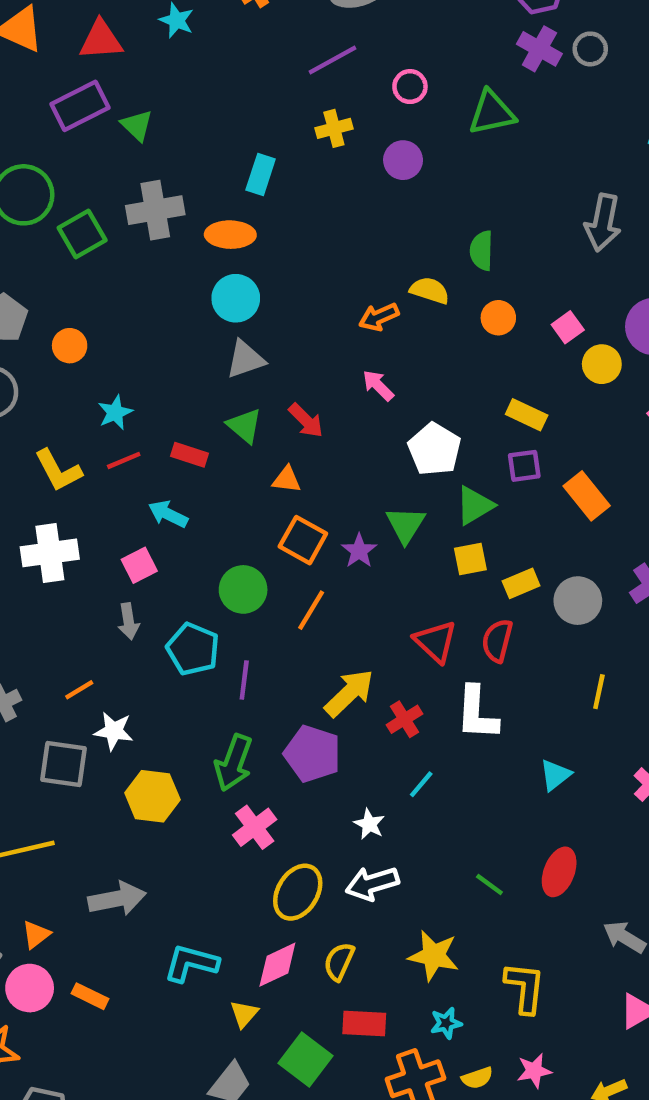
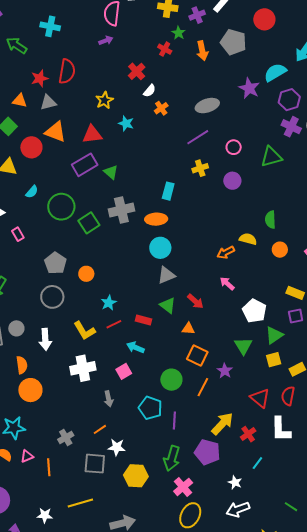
purple star: (359, 551) -> (225, 371), moved
gray arrow: (129, 621) -> (109, 399), moved
yellow ellipse: (298, 892) -> (190, 515), moved

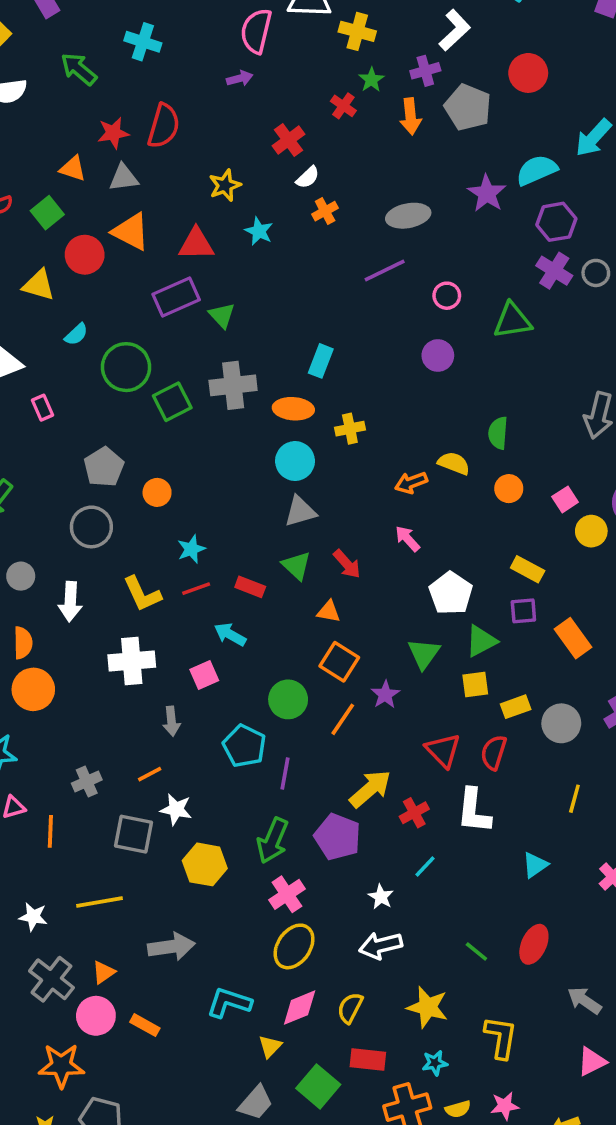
purple cross: (197, 15) -> (425, 71), moved
yellow cross: (200, 168) -> (350, 429), moved

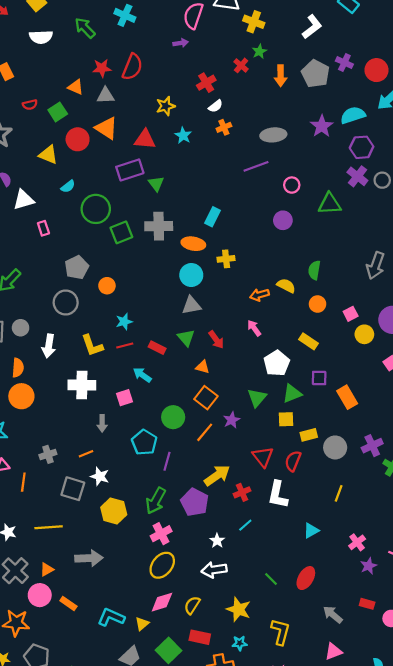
purple cross: (425, 71) -> (344, 63), moved, turned 35
red circle: (528, 73) -> (376, 70), moved
yellow rectangle: (528, 569) -> (309, 341), moved
cyan L-shape: (229, 1003) -> (111, 617), moved

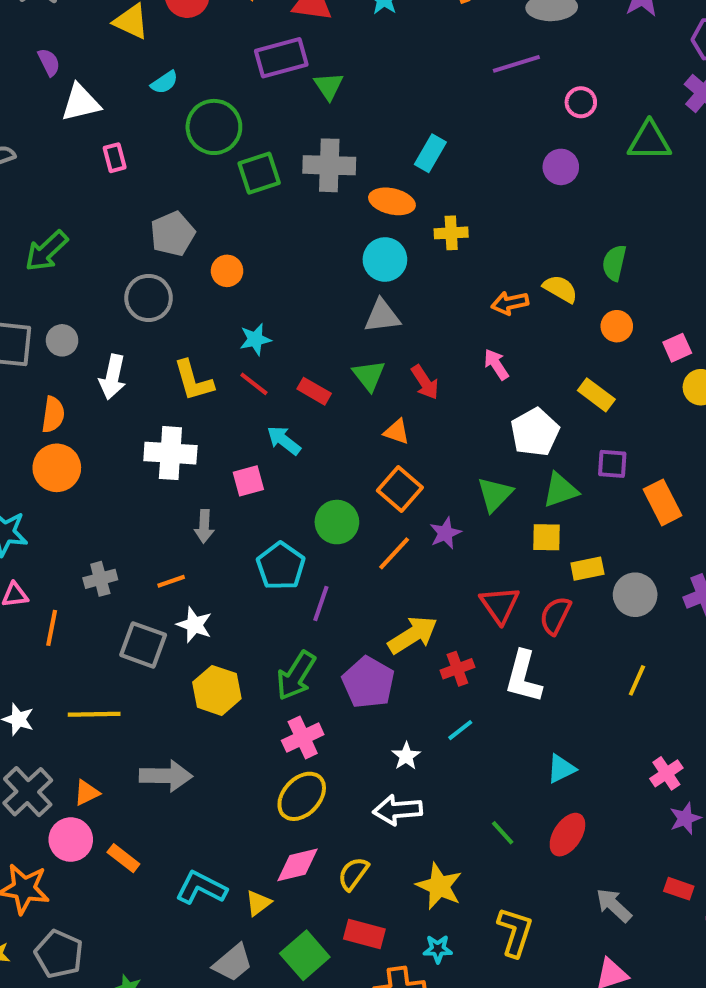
red line: (125, 346) -> (254, 384), turned 49
cyan triangle: (311, 531) -> (561, 769), moved

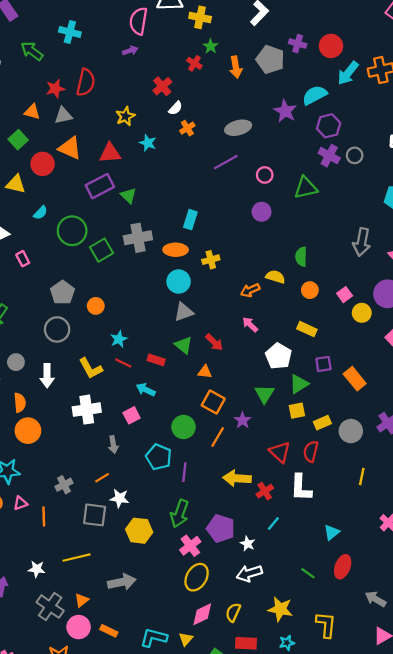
yellow arrow: (413, 635) -> (237, 478), turned -132
purple pentagon: (368, 682) -> (221, 528), moved

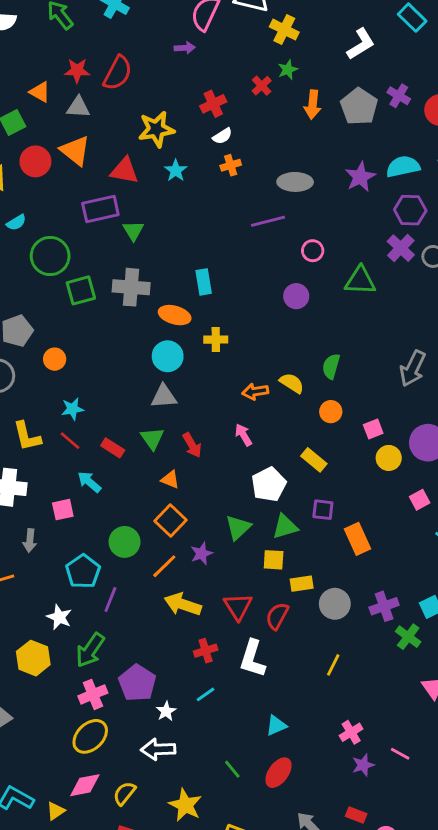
yellow star: (125, 116) -> (156, 129), size x1.4
cyan rectangle: (190, 220) -> (204, 282), turned -42
yellow arrow: (237, 478) -> (183, 604), moved
white star: (119, 498) -> (59, 617), moved

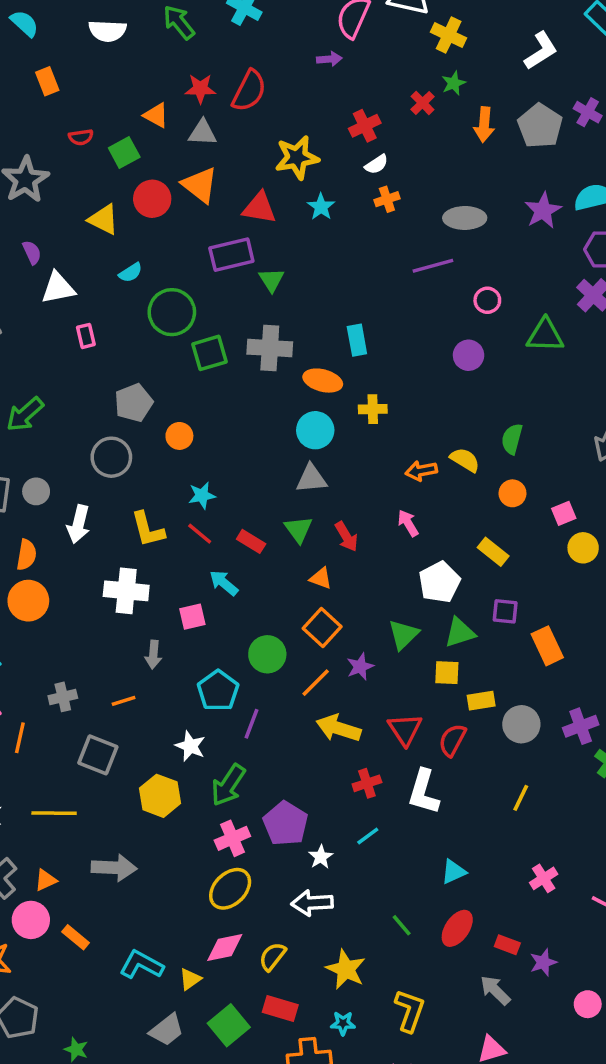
purple star: (363, 765) -> (543, 962), moved
red rectangle: (356, 815) -> (507, 945), moved

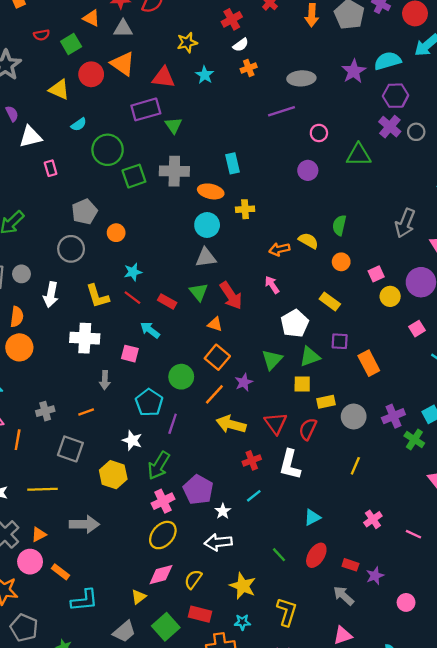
yellow star: (297, 158) -> (187, 43), size x0.7
red arrow: (346, 537) -> (231, 295), size x1.4
pink square: (192, 617) -> (130, 354), turned 30
cyan L-shape: (142, 965) -> (84, 600), moved, turned 148

